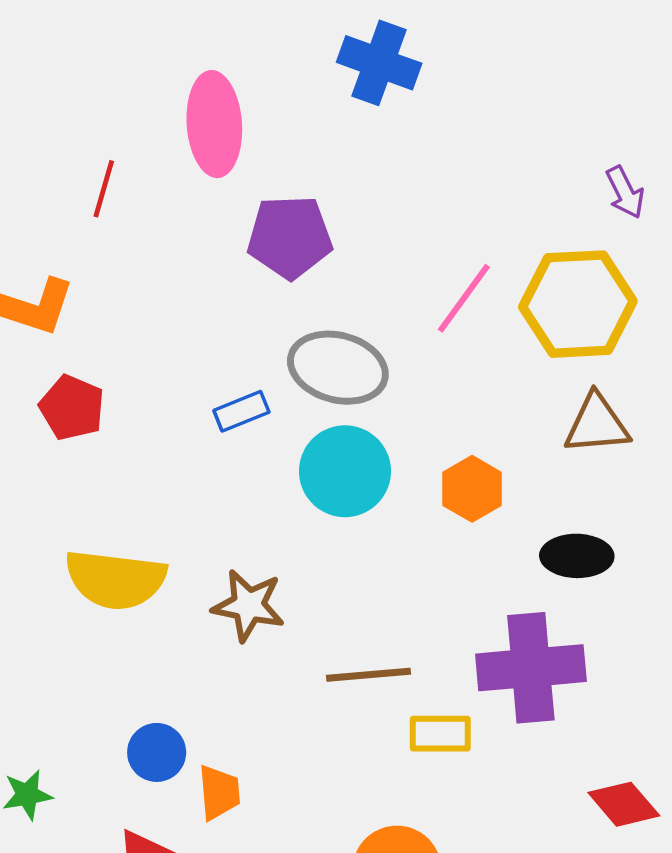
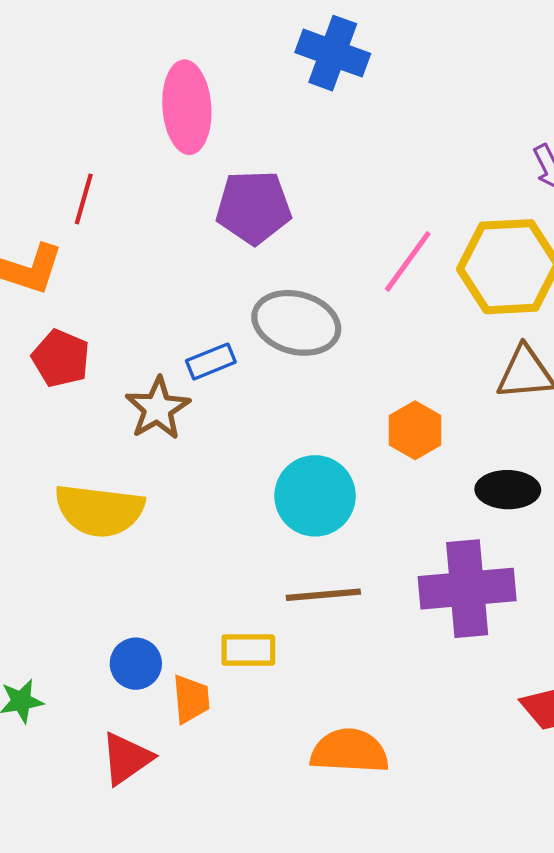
red line: (104, 189) -> (84, 199), moved
cyan circle: (345, 471) -> (315, 496), moved
brown star: (248, 605) -> (158, 408), moved, turned 30
yellow rectangle: (440, 734) -> (248, 650), moved

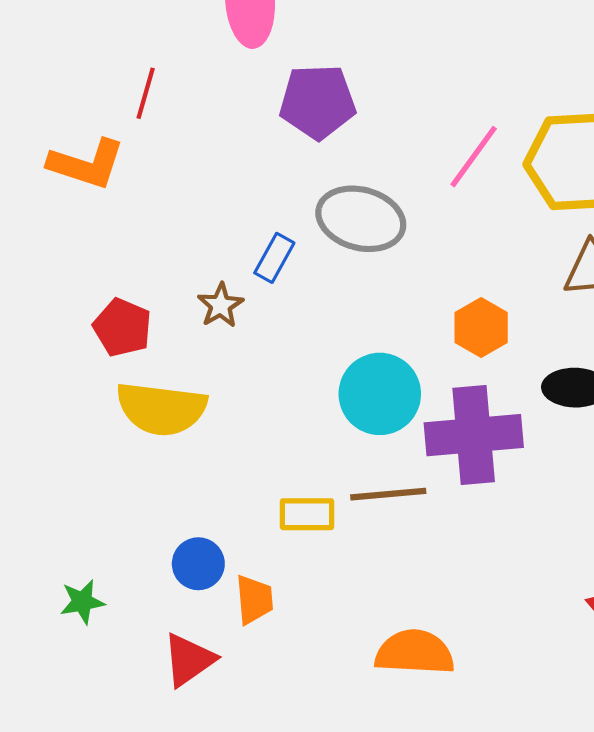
red pentagon: (61, 358) -> (122, 327), moved
blue rectangle: (211, 361) -> (274, 258), turned -39
brown star: (158, 408) -> (220, 305), size x0.7
purple cross: (467, 589) -> (474, 435), moved
yellow rectangle: (248, 650) -> (307, 514), moved

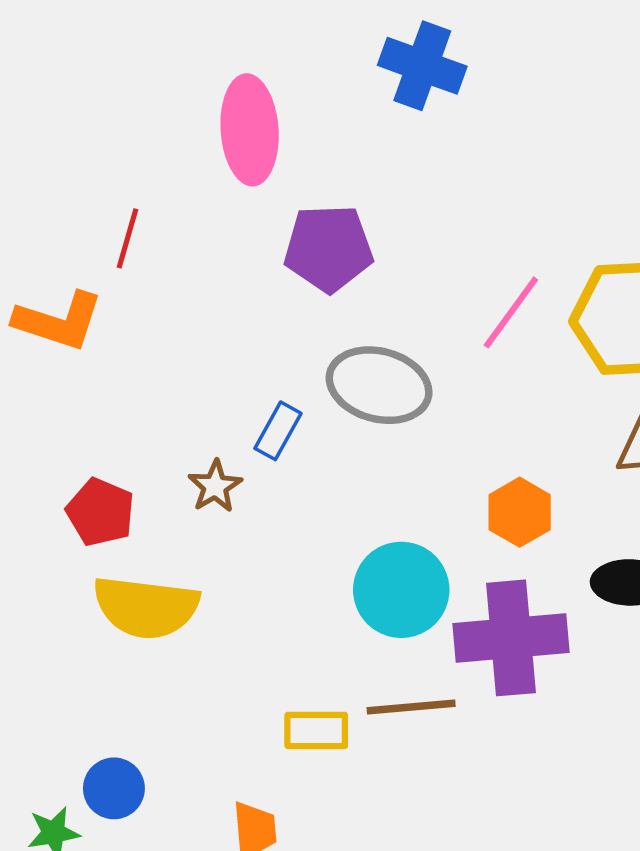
blue circle: (198, 564) -> (114, 788), moved

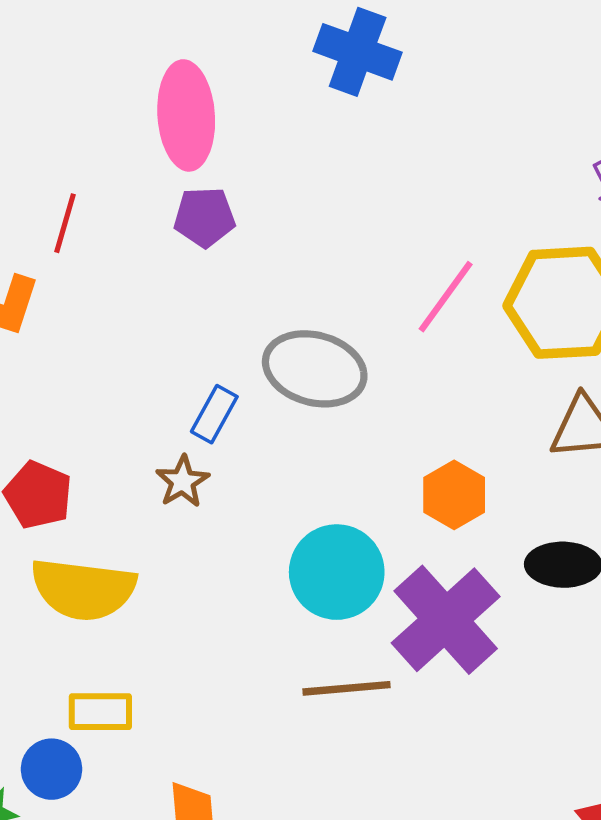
purple pentagon: (328, 248) -> (205, 217), moved, size x0.7
brown star: (215, 486) -> (182, 481), moved
purple cross: (511, 638) -> (446, 620), turned -37
yellow rectangle: (316, 730) -> (100, 712), moved

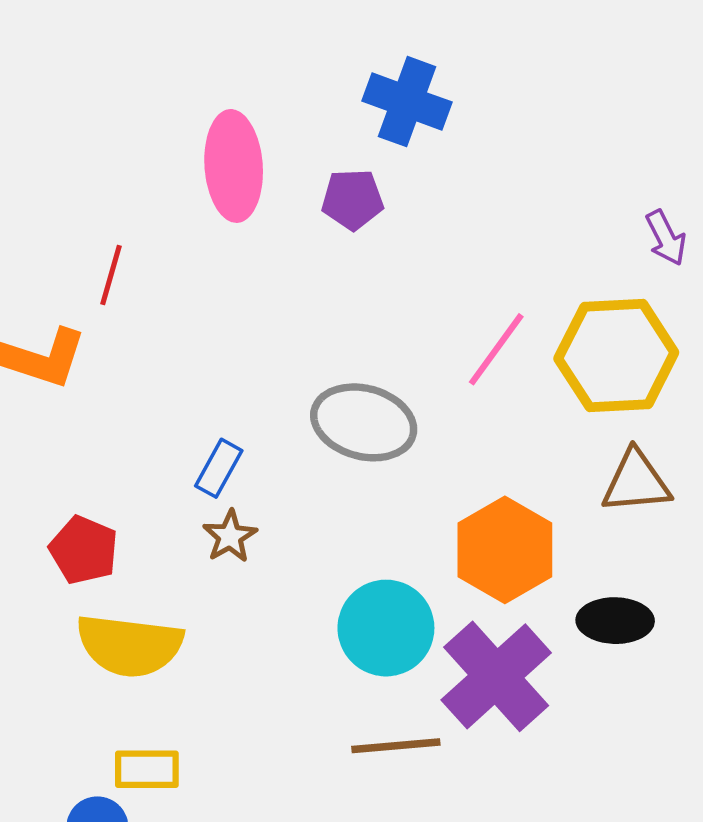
purple pentagon: (205, 217) -> (353, 199), moved
blue rectangle: (214, 414) -> (219, 468), moved
orange hexagon: (454, 495) -> (505, 550), size x1.5

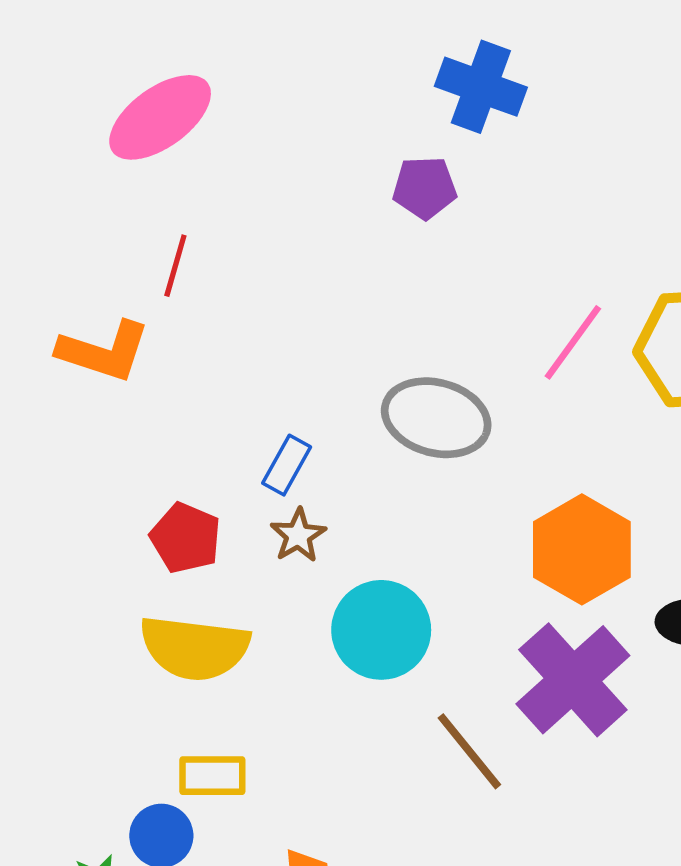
pink ellipse: (234, 166) -> (160, 117), moved, turned 58
red pentagon: (84, 550) -> (186, 538), moved
cyan circle: (386, 628) -> (381, 630), moved
brown line: (396, 746) -> (469, 751), turned 56

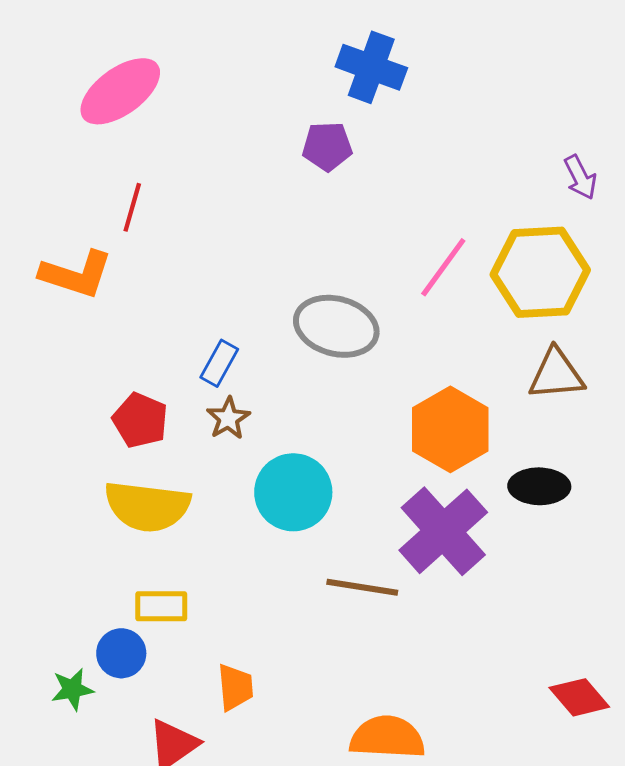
brown line: (469, 751) -> (362, 587), turned -42

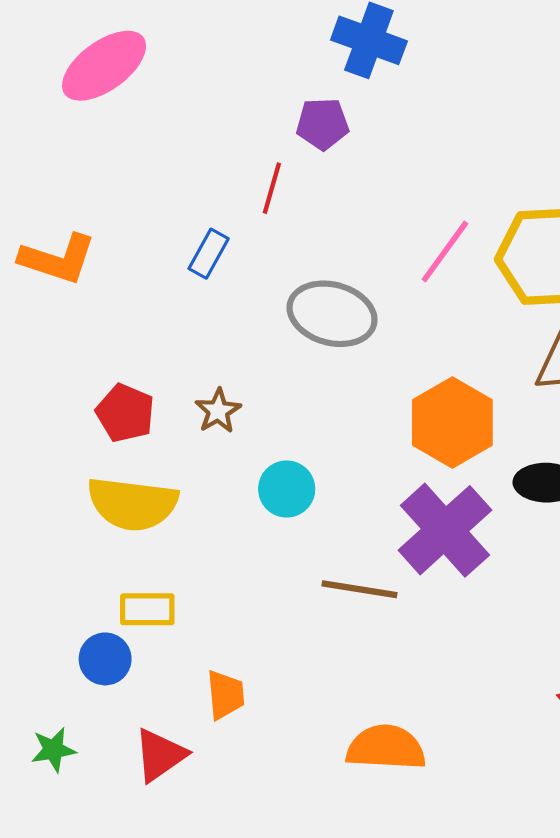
red line: (132, 207) -> (272, 188), moved
blue rectangle: (219, 363) -> (209, 254), moved
cyan circle: (293, 492) -> (287, 489), size x0.7
green star: (72, 689) -> (53, 750), moved

